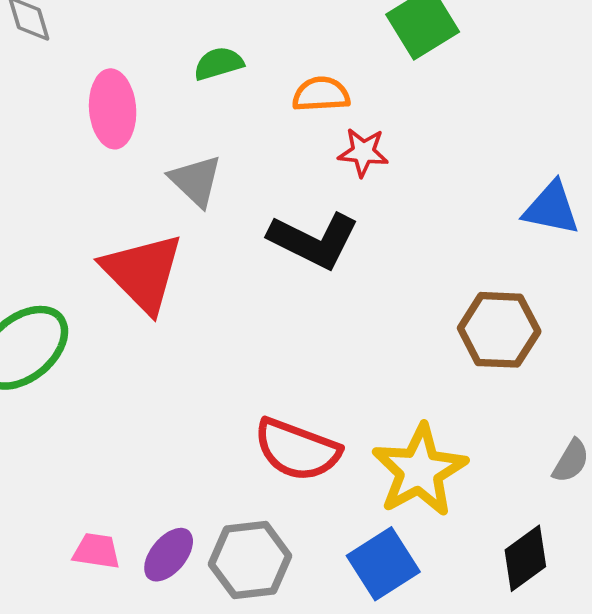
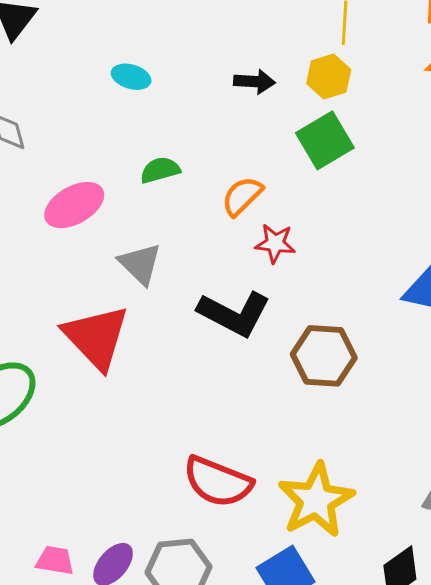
orange semicircle: (321, 94) -> (242, 196), turned -42
pink ellipse: (113, 109) -> (74, 205), turned 64
brown hexagon: (499, 330) -> (324, 356), moved

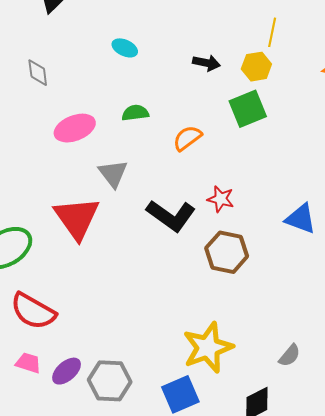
red star: (275, 243) -> (221, 199), moved
red semicircle: (218, 482) -> (33, 311), moved

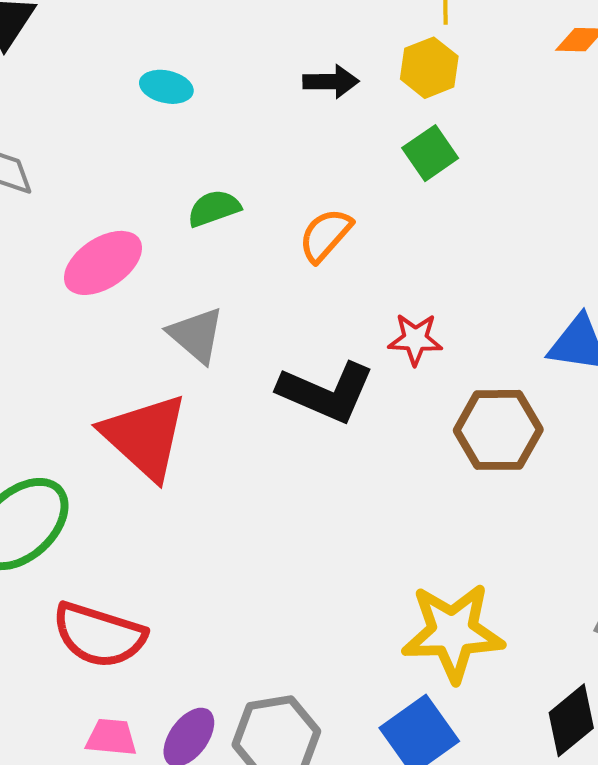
green square: (248, 109) -> (430, 153), size x0.7
brown hexagon: (227, 252) -> (498, 430), moved
yellow star: (208, 348) -> (453, 632), turned 30

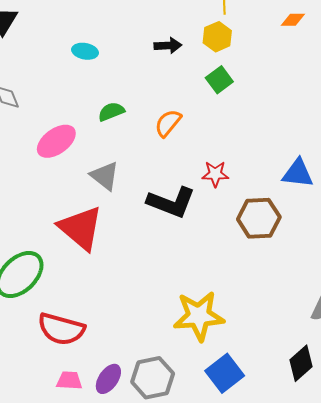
yellow star: (453, 632) -> (199, 316), moved

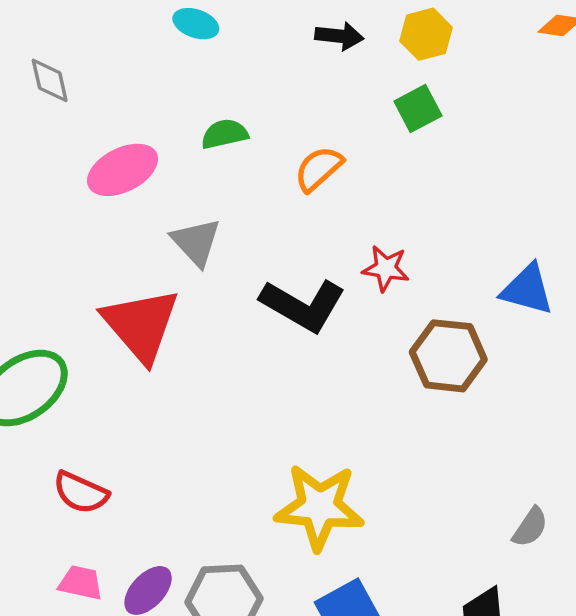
red semicircle: (61, 329) -> (81, 493), size x0.7

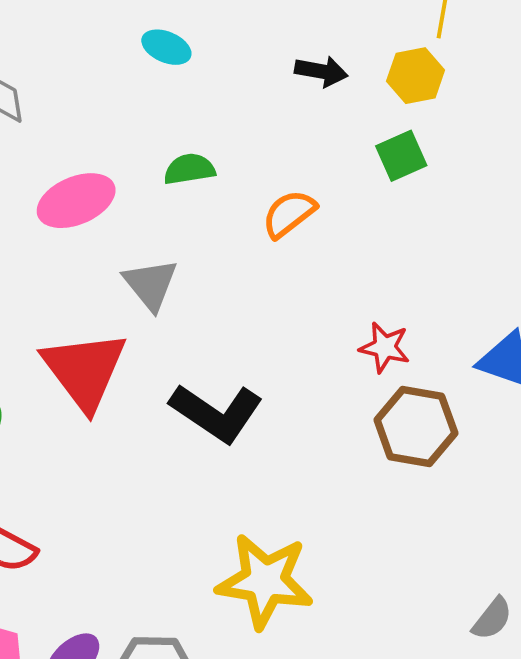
red star: (386, 268) -> (385, 347), moved
black L-shape: (303, 305) -> (216, 413), moved

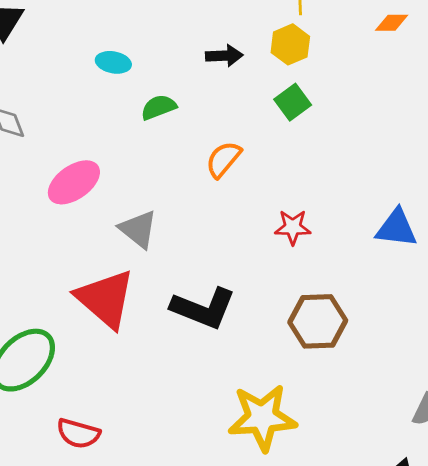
green semicircle: (189, 169) -> (159, 107), moved
red star: (385, 347) -> (293, 227), moved
brown hexagon: (416, 427) -> (318, 321), moved

